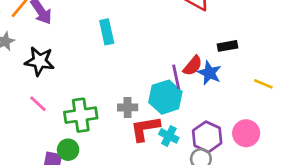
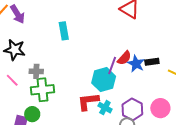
black rectangle: (228, 46) -> (152, 62), moved
purple line: (176, 77) -> (112, 65), turned 30
gray cross: (128, 107) -> (36, 71), moved

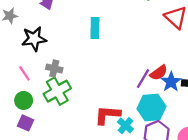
black star: (15, 50) -> (34, 39), turned -30
cyan hexagon: (104, 80) -> (151, 107), moved
green cross: (42, 90) -> (57, 91), turned -35
green circle: (32, 114) -> (24, 100), moved

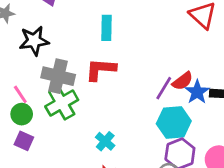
gray cross: (54, 69) -> (58, 76), size x1.6
pink line: (24, 73) -> (20, 94), moved
red L-shape: (107, 115) -> (101, 69), moved
cyan cross: (125, 126) -> (105, 141), moved

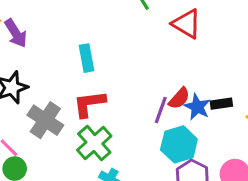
gray cross: (58, 76) -> (45, 120), turned 32
green cross: (62, 103) -> (94, 143), moved

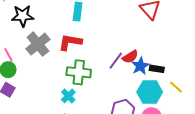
green cross: (94, 143) -> (79, 72), moved, turned 30
cyan hexagon: (179, 144) -> (150, 92), moved

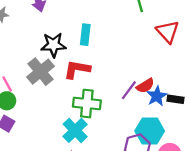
black star: (23, 16) -> (53, 45), moved
cyan hexagon: (150, 92) -> (150, 131), moved
cyan cross: (68, 96) -> (75, 130), size x1.5

